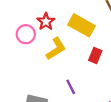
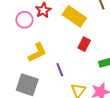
yellow L-shape: (56, 49) -> (37, 52), moved

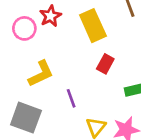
yellow rectangle: (74, 16) -> (93, 26), turned 30

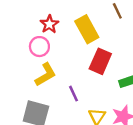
pink circle: (24, 28) -> (39, 47), moved
red rectangle: (105, 64) -> (100, 61), size x1.5

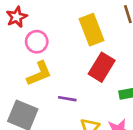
red star: (49, 24) -> (17, 17), moved
purple line: (73, 94) -> (67, 99), turned -63

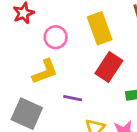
pink circle: (37, 42) -> (56, 37), moved

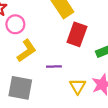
pink circle: (56, 37) -> (15, 24), moved

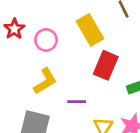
pink circle: (15, 24) -> (46, 40), moved

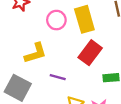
pink circle: (46, 40) -> (56, 20), moved

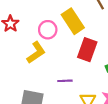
yellow L-shape: (35, 53) -> (36, 53), moved

